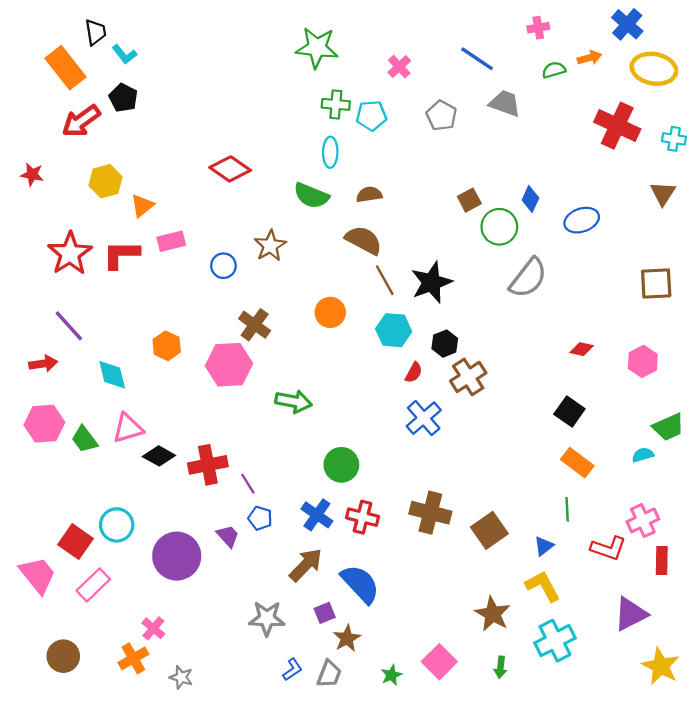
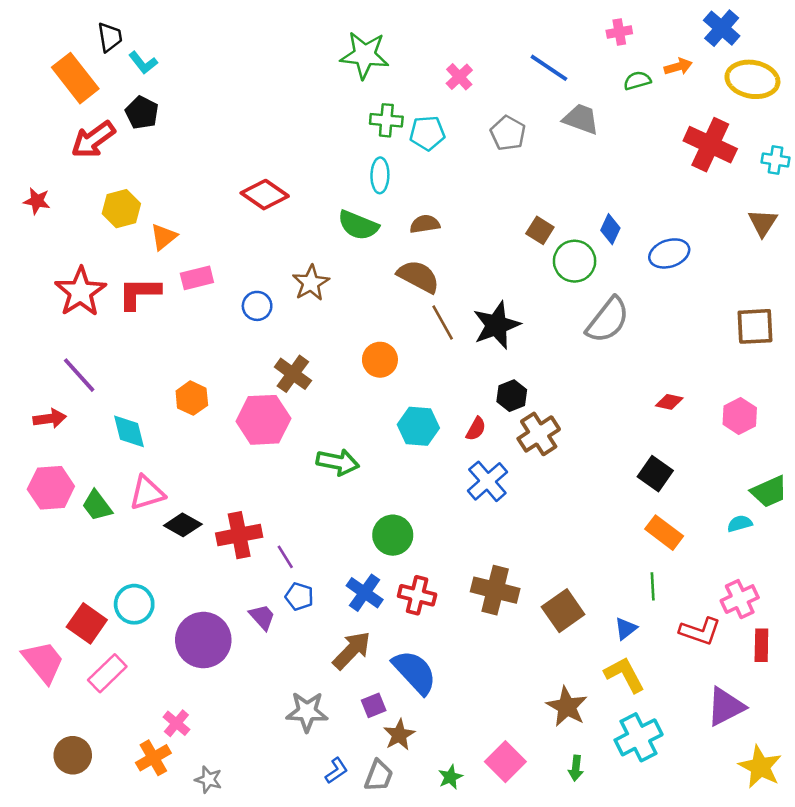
brown square: (469, 200) -> (540, 230), turned -30
cyan hexagon: (394, 330) -> (418, 426), moved

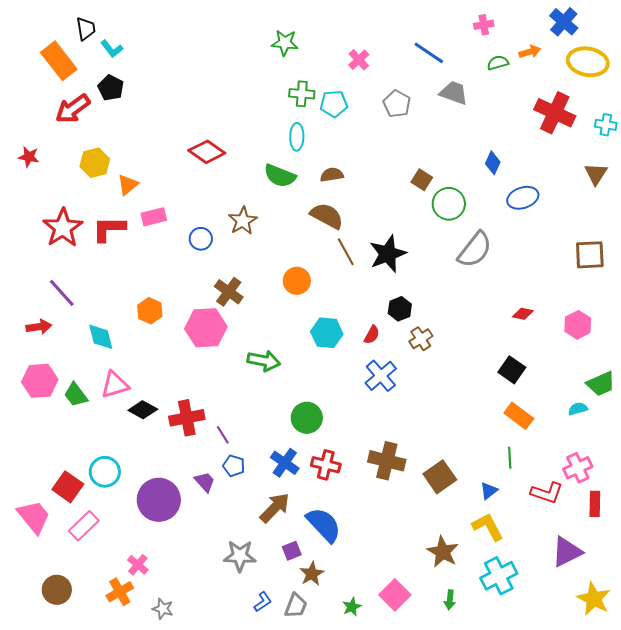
green star: (365, 55) -> (285, 43), size x0.7
blue diamond: (610, 229) -> (493, 163), moved
brown cross: (539, 434) -> (421, 339), size x0.7

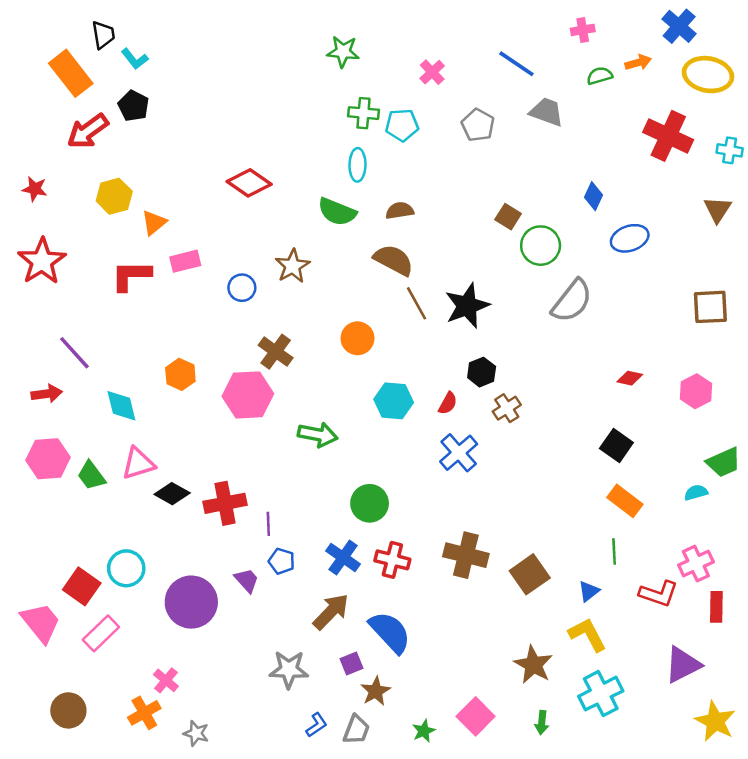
red star: (63, 228) -> (42, 261), moved
purple line: (223, 435) -> (268, 524), turned 30

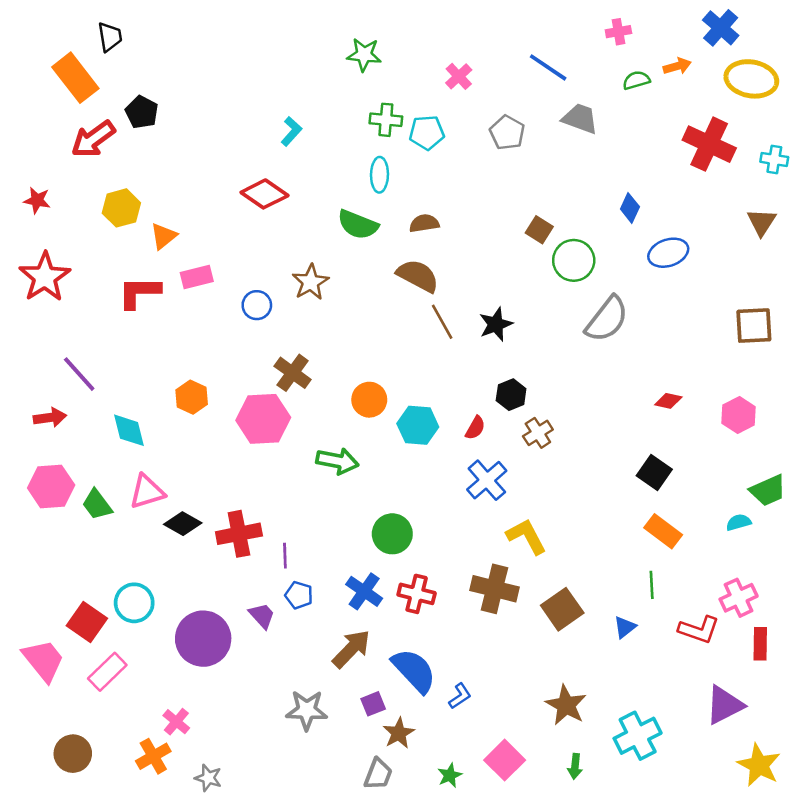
cyan L-shape: (135, 59) -> (291, 131), moved, turned -100
black star: (467, 306) -> (496, 324), size x0.7
orange circle: (357, 338) -> (369, 400), moved
yellow L-shape: (588, 635) -> (526, 536), moved
blue L-shape: (317, 725) -> (460, 696), moved

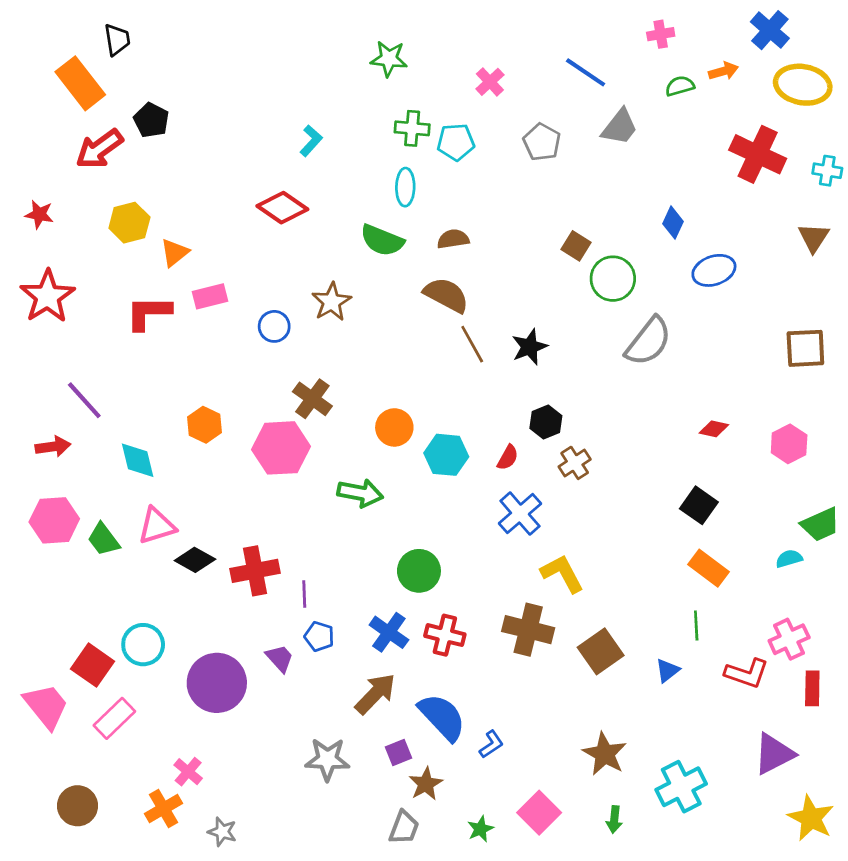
gray trapezoid: (580, 119) -> (620, 127), turned 108

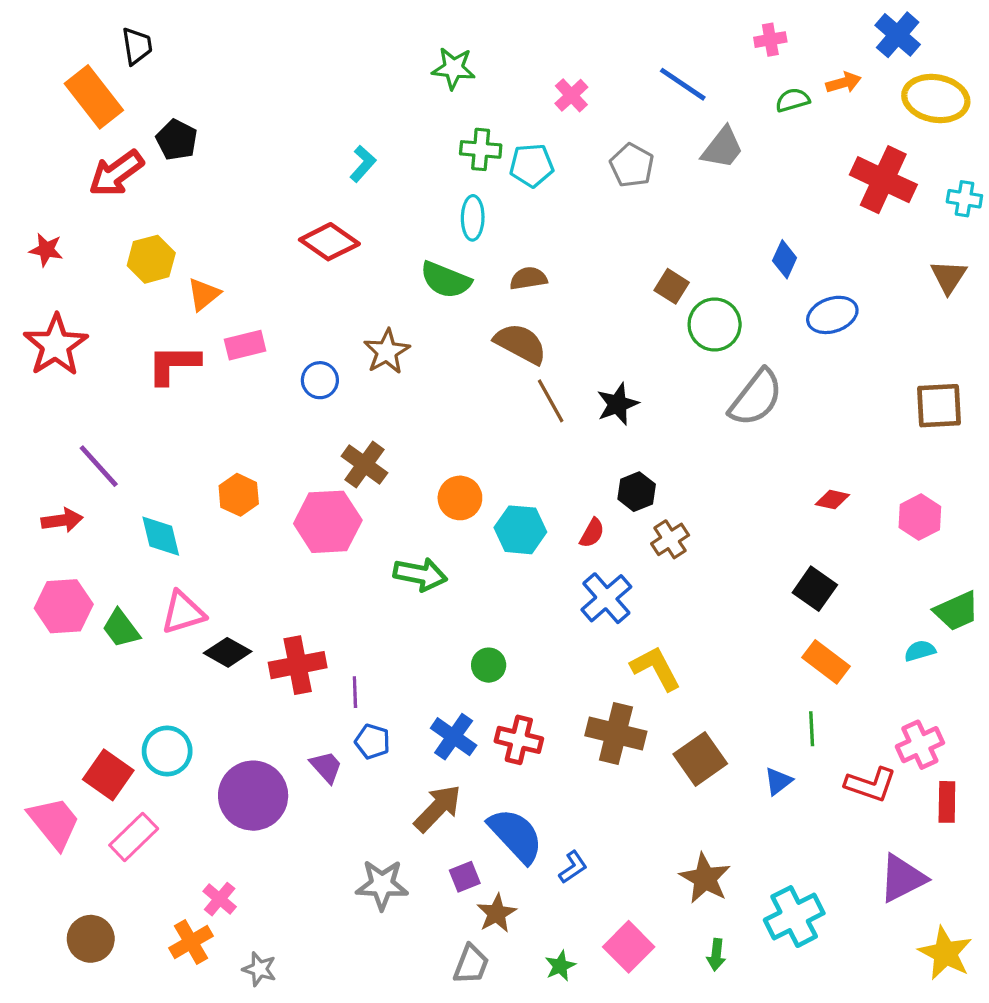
green circle: (419, 571) -> (489, 665), size x0.7

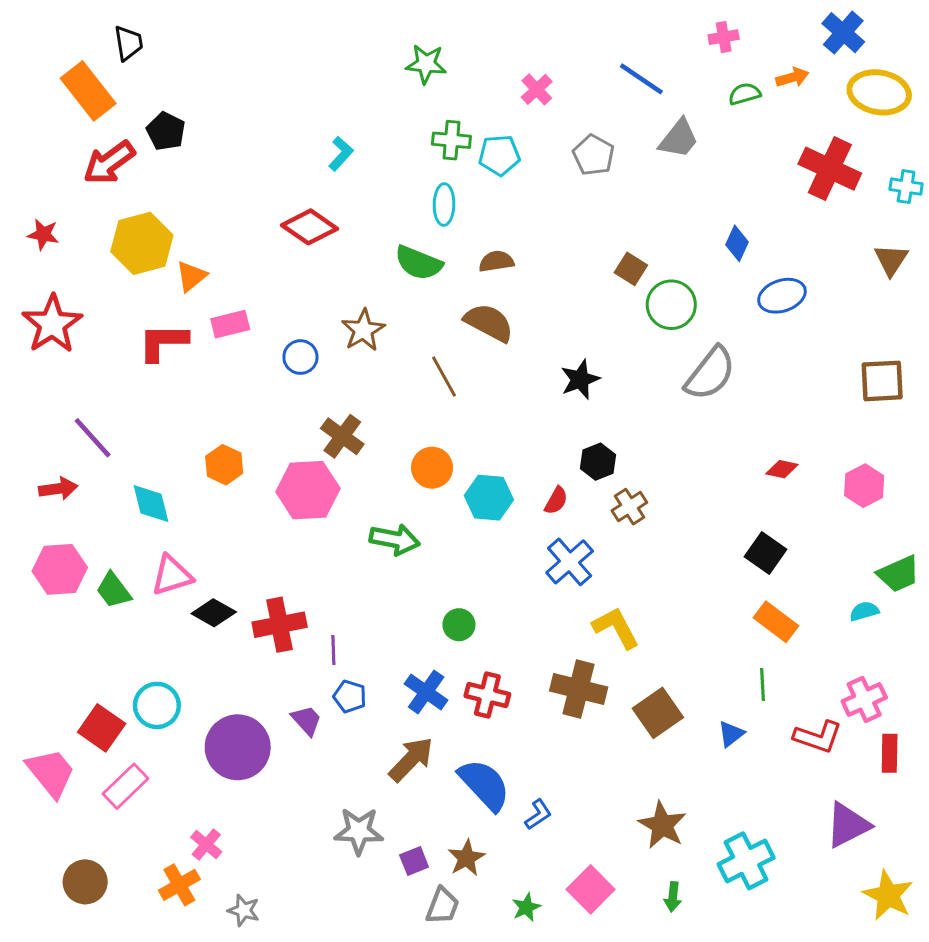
yellow hexagon: (151, 259) -> (142, 243), size x1.4
brown line: (551, 401) -> (444, 376), moved
purple square: (465, 877) -> (414, 861), moved

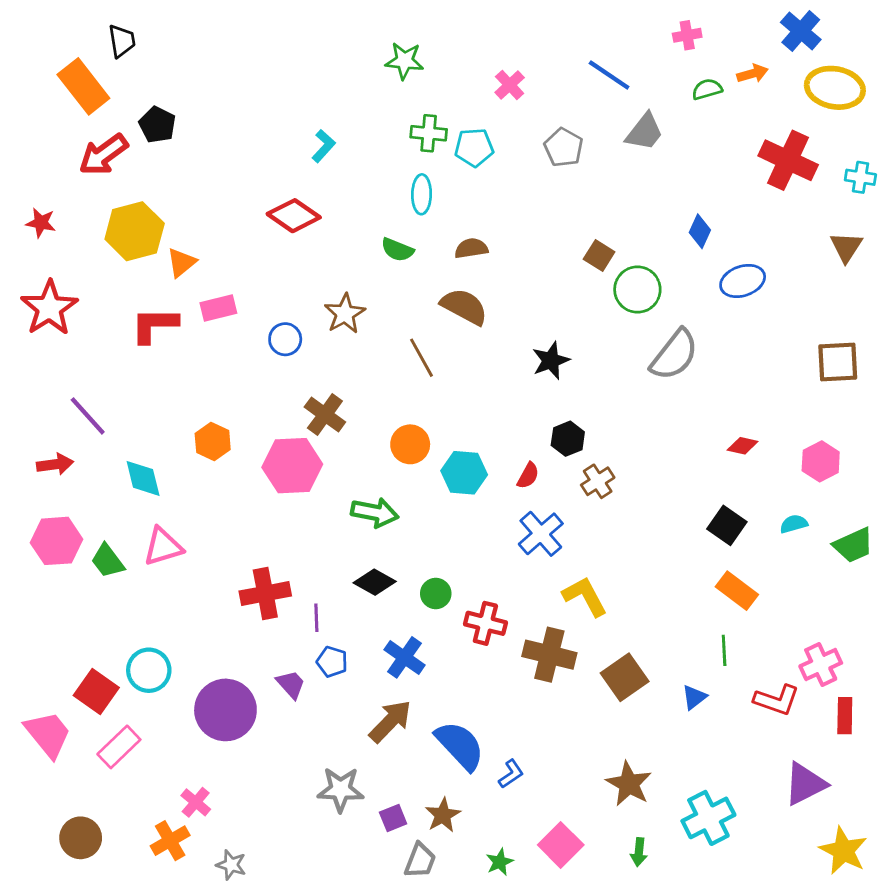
green semicircle: (419, 263) -> (397, 250), size x0.7
cyan semicircle: (864, 611) -> (794, 524), moved
black diamond: (214, 613) -> (375, 582), moved
red cross: (487, 695) -> (485, 623), moved

